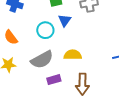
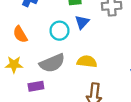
purple rectangle: (54, 80) -> (36, 86), moved

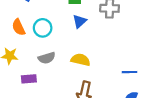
cyan circle: (59, 31) -> (43, 28), moved
gray semicircle: (52, 63) -> (47, 58), size x0.7

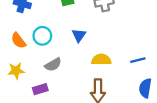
blue triangle: (80, 21) -> (79, 35), moved
yellow semicircle: (81, 60) -> (101, 60), moved

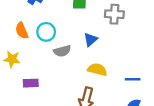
blue triangle: (79, 35) -> (91, 40), moved
gray semicircle: (53, 65) -> (62, 51), moved

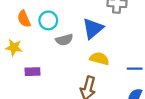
blue triangle: (91, 40) -> (93, 29), size x1.5

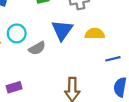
yellow semicircle: (99, 59) -> (95, 34), moved

